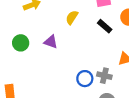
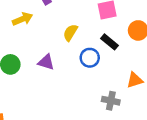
blue circle: (85, 79) -> (90, 58), moved

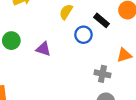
purple triangle: (46, 62) -> (43, 49), moved

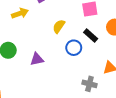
purple triangle: (43, 49) -> (37, 59), turned -32

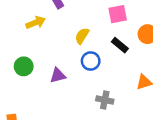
blue circle: (74, 48) -> (91, 61), moved
gray cross: (89, 84) -> (105, 100), moved

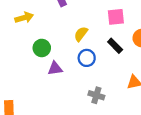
yellow arrow: (36, 22) -> (24, 18), moved
green circle: (24, 66) -> (42, 48), moved

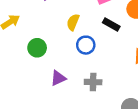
purple triangle: (55, 68) -> (58, 78), moved
gray cross: (96, 95) -> (93, 82), moved

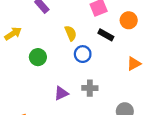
yellow semicircle: (73, 22) -> (71, 33), turned 136
purple triangle: (58, 78) -> (61, 93), moved

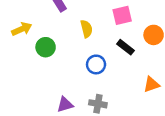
yellow semicircle: (71, 33) -> (86, 29), moved
green circle: (38, 57) -> (46, 47), moved

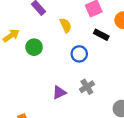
gray cross: (98, 104) -> (87, 87), turned -32

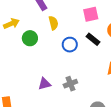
yellow semicircle: (66, 25) -> (53, 23), moved
blue circle: (79, 54) -> (70, 45), moved

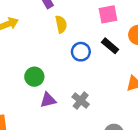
green circle: (30, 38) -> (34, 77), moved
gray cross: (70, 84) -> (81, 101), turned -32

